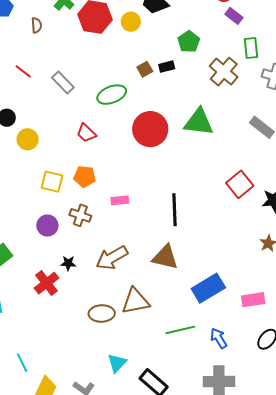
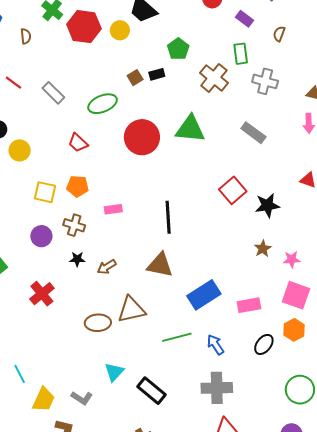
purple rectangle: (234, 16) -> (245, 19), moved
brown arrow: (112, 258) -> (107, 267), size x0.6
black star: (68, 263) -> (77, 259), moved

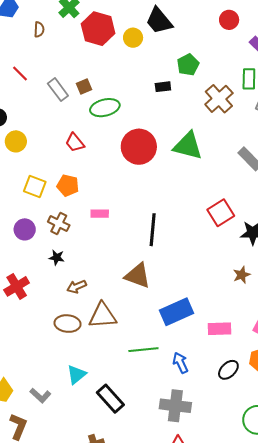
brown square: (135, 78) -> (84, 87), moved
brown arrow: (107, 267) -> (77, 287), moved

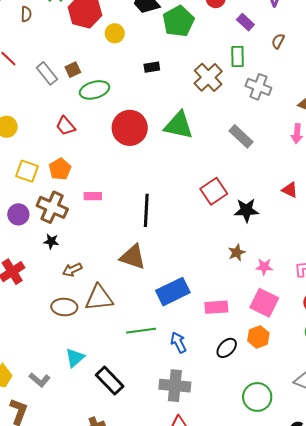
yellow circle: (133, 38) -> (115, 33), moved
green pentagon: (188, 65) -> (178, 21), moved, size x1.4
orange pentagon: (68, 186) -> (60, 169), turned 30
brown cross: (59, 224) -> (52, 207), size x1.4

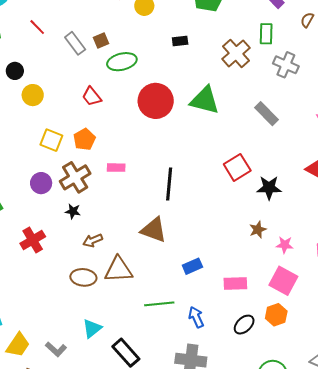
brown cross: (52, 207) -> (75, 177), turned 32
blue rectangle: (173, 292) -> (192, 266), size x0.6

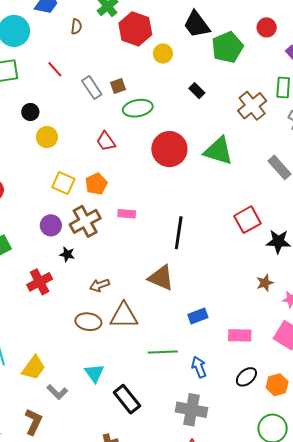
black rectangle: (180, 41) -> (197, 91), turned 49
black star: (73, 211) -> (67, 254), moved
orange hexagon: (276, 315) -> (277, 385), moved
cyan triangle: (92, 328) -> (94, 373), turned -30
yellow trapezoid: (18, 345) -> (34, 368), moved

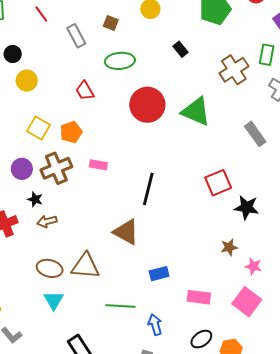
brown square: (118, 86) -> (111, 23), moved, turned 35
brown arrow: (99, 285) -> (47, 221), moved
cyan triangle: (94, 373) -> (54, 300), moved

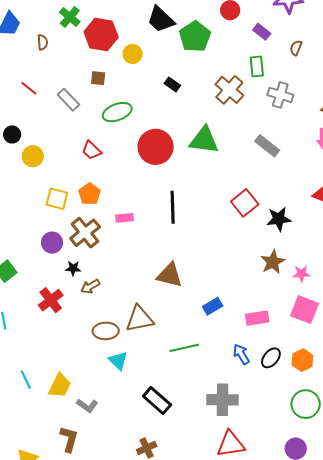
black line: (148, 189) -> (173, 207), moved
brown star: (229, 247) -> (273, 262), size x1.4
blue arrow: (155, 325) -> (241, 354), moved

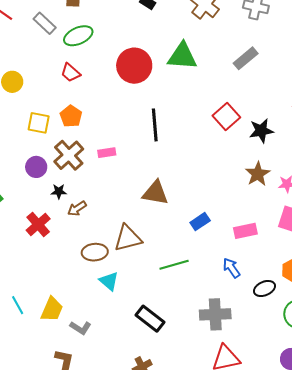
green ellipse: (117, 112) -> (78, 36), moved
gray rectangle: (267, 146) -> (246, 58), turned -75
pink rectangle: (125, 218) -> (107, 153), moved
black ellipse: (271, 358) -> (264, 288), moved, turned 30

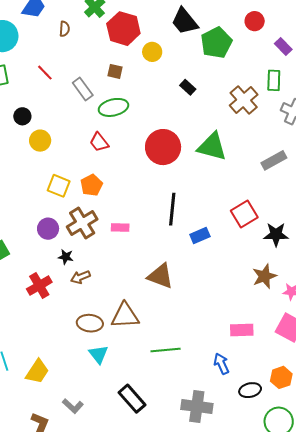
blue rectangle: (200, 222) -> (200, 235), moved
gray L-shape: (81, 328) -> (73, 406), moved

